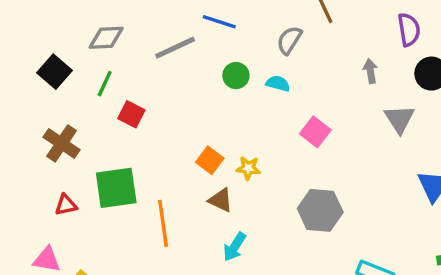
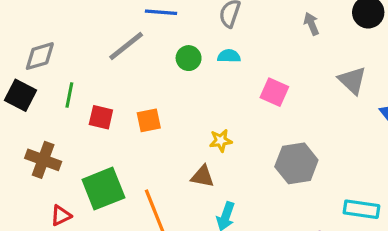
gray diamond: (106, 38) -> (40, 56), moved
gray triangle: (399, 119) -> (352, 80), moved
orange square: (210, 160) -> (149, 120), moved, turned -35

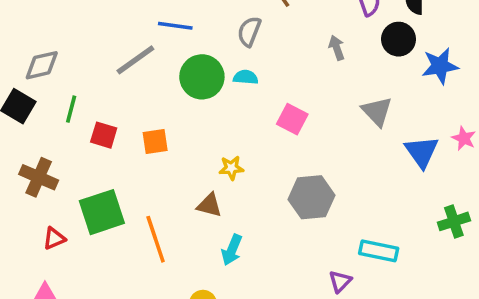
green circle: (189, 58) -> (202, 77), size x1.6

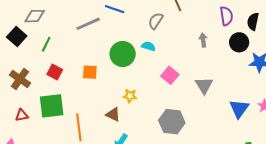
green circle: (202, 77) -> (123, 54), moved
gray triangle: (377, 111) -> (204, 85), moved
red square: (104, 135) -> (55, 72), moved

